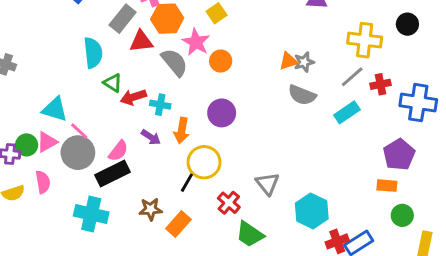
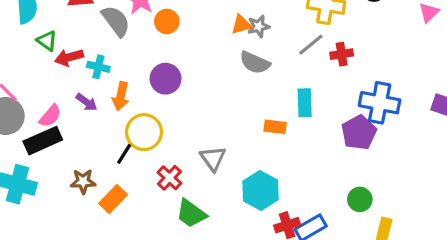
blue cross: (418, 103) -> (380, 103), moved
cyan rectangle: (347, 112) -> (305, 103), moved, turned -60
orange rectangle: (387, 186) -> (275, 127), moved

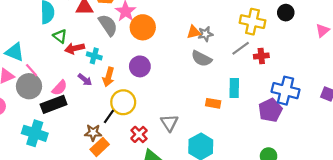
orange circle: (167, 21) -> (143, 27), size x1.5
brown star: (83, 181) -> (93, 133), moved

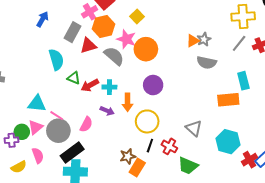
orange rectangle: (213, 103) -> (228, 100), size x1.5
black rectangle: (54, 104) -> (72, 153), moved
black line: (109, 116) -> (150, 146), moved

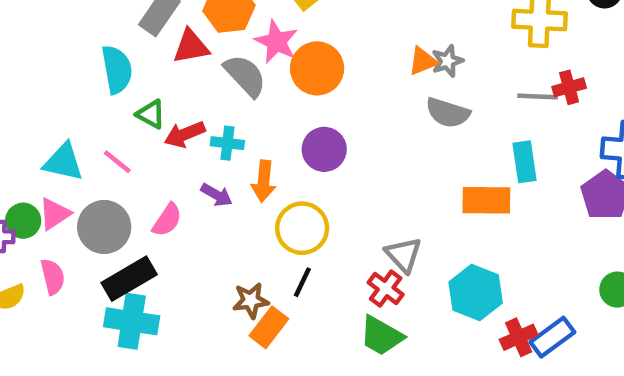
gray line: (239, 43) -> (538, 97), moved, turned 48
pink line: (57, 116) -> (117, 162), moved
red cross: (169, 146) -> (386, 289), moved

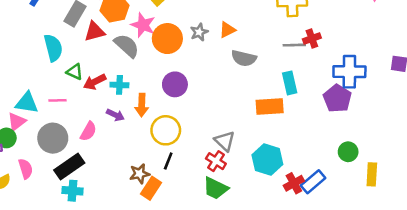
gray star: (447, 61) -> (199, 32), moved
pink line: (117, 162) -> (57, 100), turned -36
pink triangle: (55, 214) -> (17, 122), moved
cyan cross: (132, 321) -> (72, 191), size x0.7

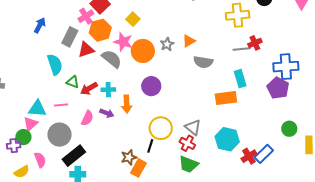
yellow circle: (166, 130) -> (161, 128), moved
pink semicircle: (88, 131) -> (87, 118), moved

